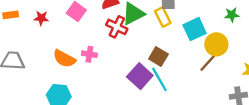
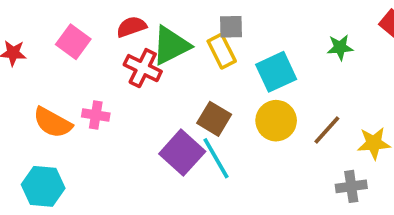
yellow circle: (216, 44) -> (276, 121), moved
brown line: (208, 63) -> (327, 130), moved

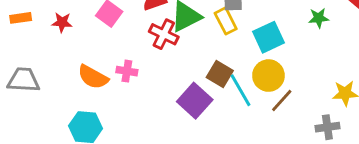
brown line: (327, 130) -> (282, 101), moved
cyan line: (216, 158) -> (240, 90), moved

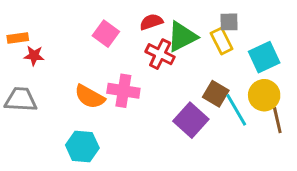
red star: (62, 22) -> (34, 56), moved
pink cross: (127, 71) -> (123, 91), size x1.5
brown line: (282, 101) -> (277, 120), turned -55

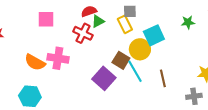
red semicircle: (151, 22) -> (89, 11), moved
pink square: (106, 34) -> (46, 19), turned -36
green triangle: (182, 37) -> (98, 21), size x0.6
yellow circle: (264, 95) -> (140, 49), moved

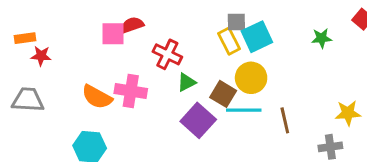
red semicircle: (89, 11) -> (132, 25), moved
green triangle: (98, 21) -> (186, 82), moved
cyan square: (154, 35) -> (257, 37), moved
cyan line: (135, 71) -> (244, 110), turned -60

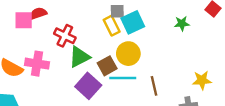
green triangle: (186, 82) -> (79, 57), size x1.5
brown square: (223, 94) -> (107, 66), turned 30

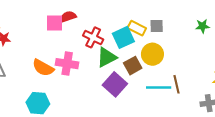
gray square: (117, 11) -> (157, 26), moved
cyan square: (133, 22) -> (123, 37), moved
yellow rectangle: (112, 26) -> (137, 28), turned -36
cyan line: (123, 78) -> (159, 87), moved

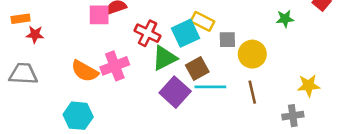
gray square: (157, 26) -> (227, 40), moved
yellow circle: (152, 54) -> (252, 54), moved
pink cross: (67, 64) -> (115, 66), turned -30
cyan line: (159, 87) -> (210, 87), moved

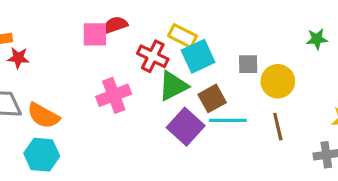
yellow rectangle: (203, 21) -> (182, 36), moved
orange semicircle: (85, 71) -> (43, 116), moved
cyan hexagon: (78, 116) -> (42, 155), moved

